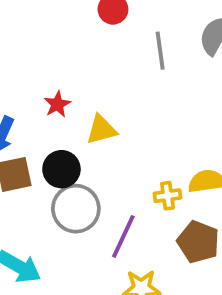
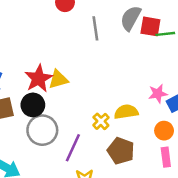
red star: (57, 104) -> (39, 79), moved, size x1.6
yellow cross: (168, 196) -> (101, 121), turned -35

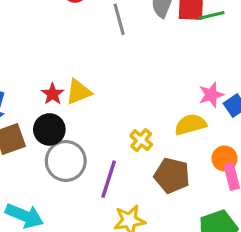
red star: (39, 79) -> (53, 94), size x0.6
yellow semicircle: (126, 112) -> (190, 125), moved
orange circle: (164, 131) -> (225, 158), moved

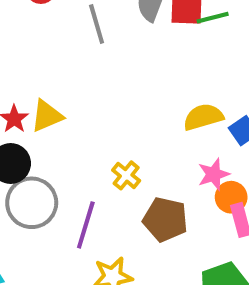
pink star: (211, 95) -> (214, 174), moved
yellow semicircle: (190, 125) -> (203, 117), moved

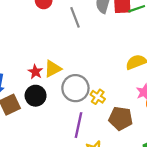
gray circle: (32, 203) -> (75, 88), moved

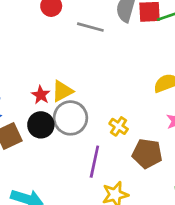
gray line: (75, 17) -> (90, 27), turned -54
gray circle: (75, 88) -> (70, 118), moved

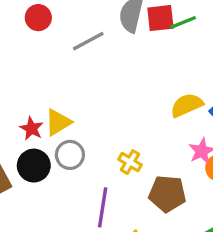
gray line: (90, 27) -> (88, 41), turned -40
gray circle: (70, 118) -> (70, 155), size x0.7

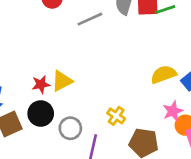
red star: (32, 129) -> (41, 84), turned 30
gray circle: (70, 155) -> (70, 128), moved

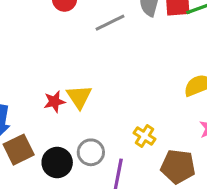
yellow triangle: (62, 81) -> (79, 97), turned -35
black circle: (41, 114) -> (57, 162), moved

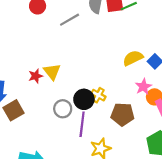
black circle: (57, 162) -> (84, 99), moved

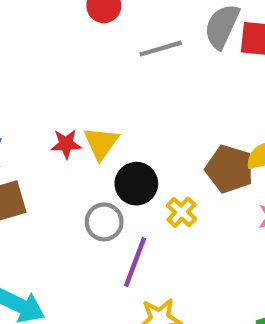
black circle: (84, 99) -> (136, 184), moved
brown pentagon: (123, 114) -> (229, 169), moved

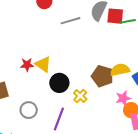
yellow triangle: (101, 143) -> (43, 64), turned -30
gray circle: (104, 222) -> (29, 110), moved

